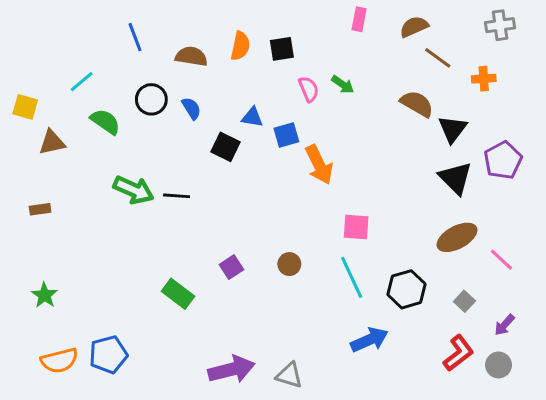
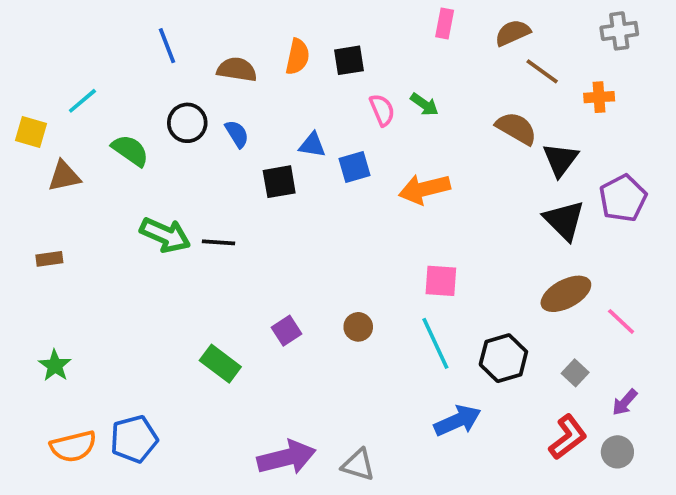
cyan line: (82, 82) -> (82, 101), moved
black square: (226, 147) -> (279, 182), turned -36
orange arrow: (319, 165) -> (424, 189), moved, turned 102

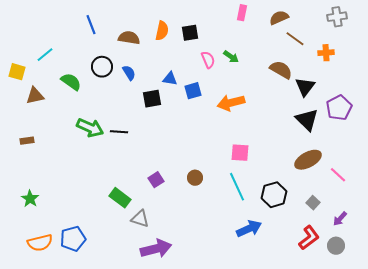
gray triangle: (358, 465) -> (140, 219), moved

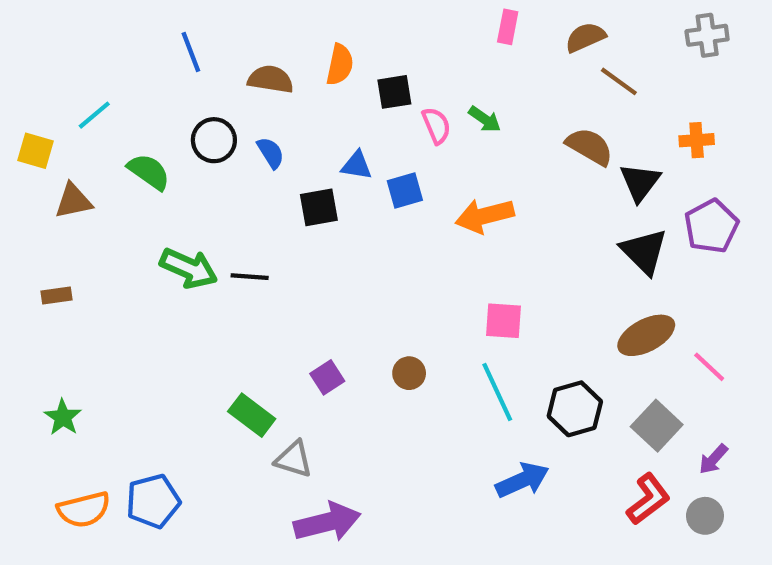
black square: (190, 33) -> (394, 92), moved
orange cross: (326, 53) -> (697, 140), moved
gray square: (313, 203) -> (657, 426), size x1.6

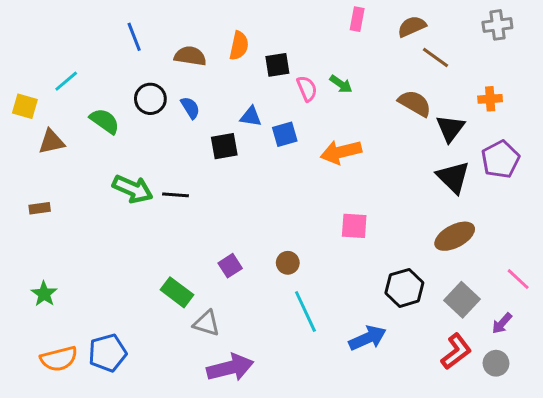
pink line: (709, 367) -> (518, 279), moved
cyan line: (497, 392) -> (305, 312), moved

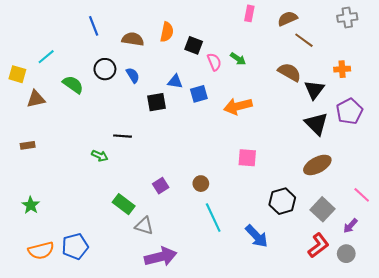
black square: (277, 65) -> (194, 45), turned 30
green arrow: (133, 189) -> (100, 156), moved, size x0.6
blue arrow: (368, 338) -> (257, 236), turned 70

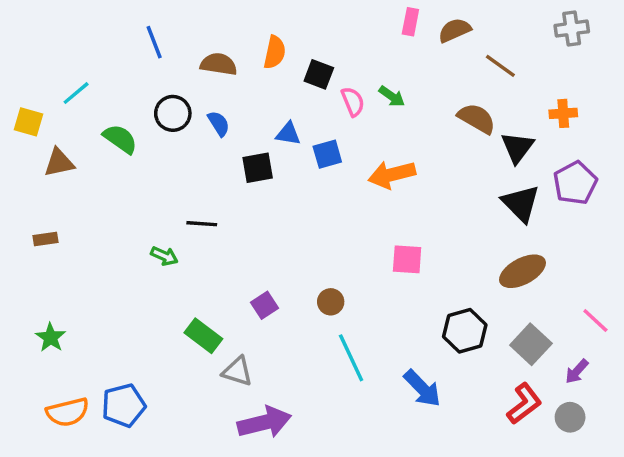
brown semicircle: (287, 19) -> (455, 30), moved

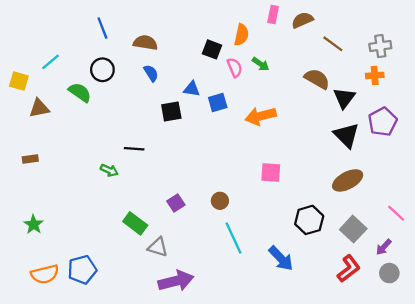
gray cross: (572, 29) -> (380, 46), moved
orange semicircle: (275, 52) -> (241, 35), moved
black circle: (173, 113) -> (102, 70), moved
blue semicircle: (219, 124) -> (151, 73), moved
gray circle: (570, 417) -> (389, 273), moved

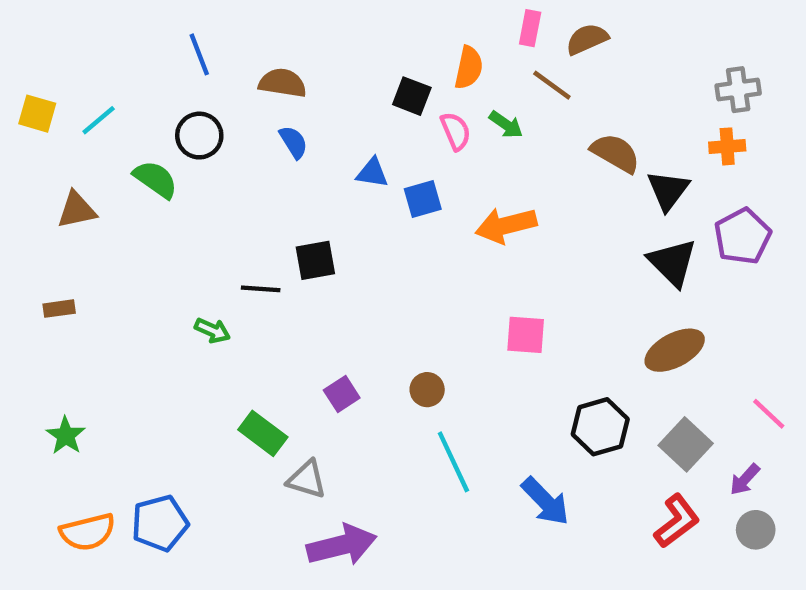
brown line: (333, 44) -> (552, 85), moved
yellow square: (19, 81) -> (37, 114), moved
black square: (171, 112) -> (315, 260), moved

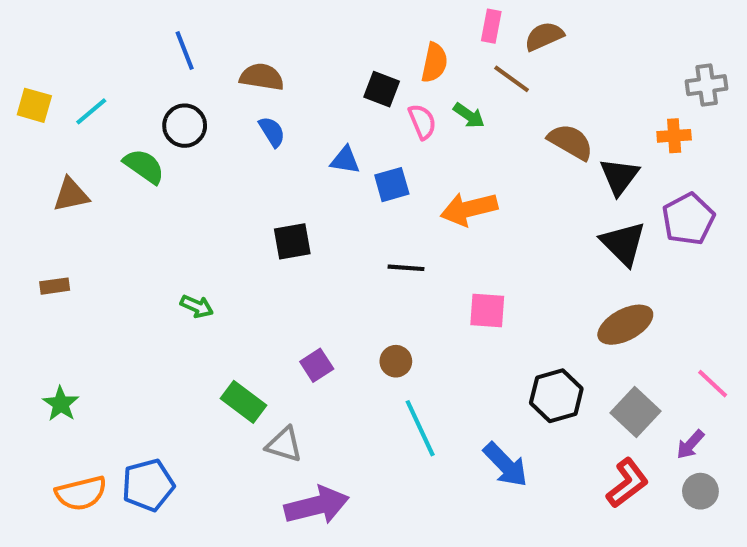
gray cross: (738, 90) -> (707, 85), moved
black line: (261, 289) -> (406, 268), moved

